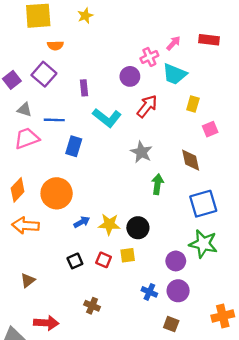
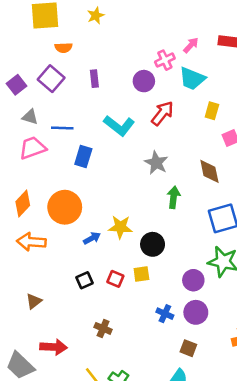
purple rectangle: (84, 88) -> (94, 79), moved
yellow star: (109, 224) -> (120, 227), moved

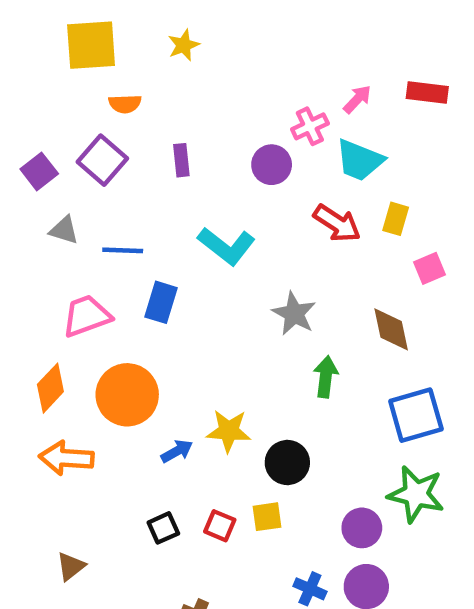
red arrow: (162, 113) -> (337, 223), moved, turned 85
pink trapezoid: (33, 148) -> (87, 316), moved

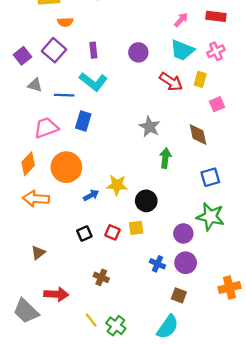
pink cross: (310, 126) -> (216, 51), moved
cyan L-shape: (226, 246) -> (93, 82), moved
blue square: (416, 415) -> (210, 177), size x0.7

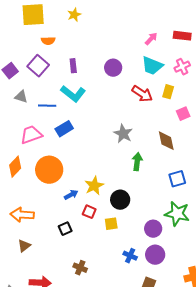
blue rectangle: (83, 121) -> (64, 129), turned 42
yellow star: (117, 185) -> (94, 186), turned -30
orange arrow: (36, 199) -> (22, 215), moved
red square: (112, 232) -> (89, 212), moved

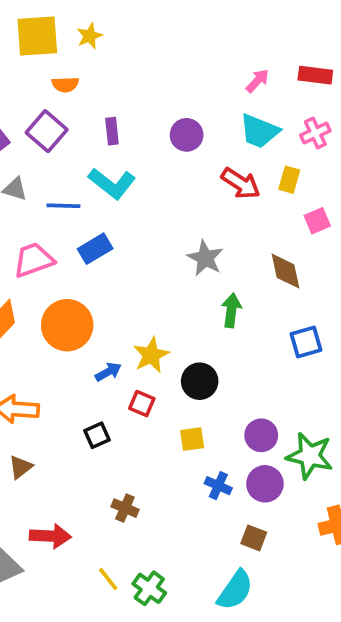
yellow star: (74, 15) -> (90, 36), moved
green star: (177, 214) -> (310, 456), moved
yellow square: (111, 224) -> (192, 439), moved

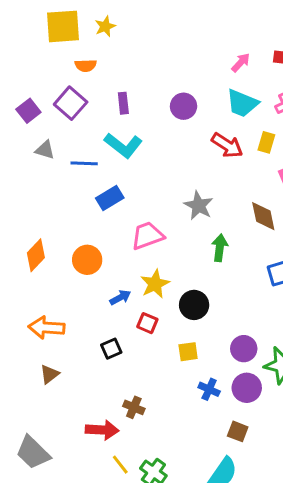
pink trapezoid: (34, 260) -> (147, 236), moved
orange circle: (67, 325) -> (87, 260), size x0.7
red arrow: (50, 536) -> (102, 430), moved

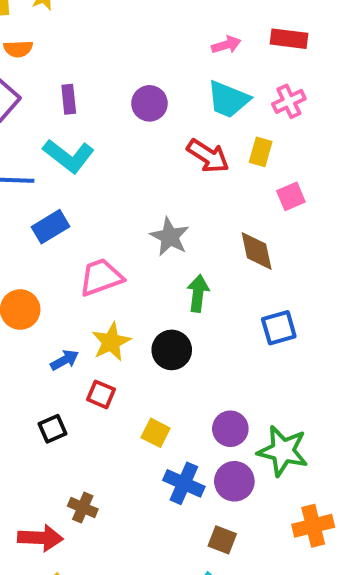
pink arrow: (241, 63) -> (226, 45), turned 30
black circle: (194, 305) -> (172, 350), moved
yellow square: (188, 352) -> (156, 433), turned 35
blue cross: (209, 389) -> (184, 483), size x1.4

